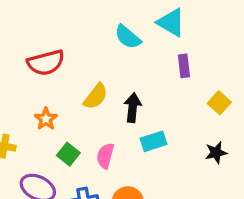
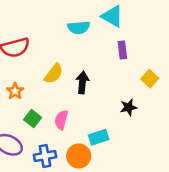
cyan semicircle: (128, 37) -> (79, 28), turned -45
cyan rectangle: (153, 141) -> (99, 137), moved
black star: (216, 153) -> (129, 107), moved

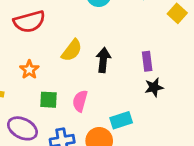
purple rectangle: (122, 50) -> (147, 61), moved
yellow square: (150, 79) -> (177, 13), moved
green square: (33, 119) -> (48, 100), turned -35

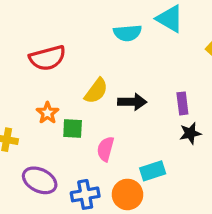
black arrow: (103, 60) -> (132, 102), turned 85
green square: (48, 100) -> (73, 129), moved

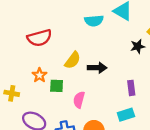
purple rectangle: (182, 103) -> (131, 88), moved
black star: (190, 133) -> (138, 46), moved
cyan rectangle: (153, 171) -> (126, 115), moved

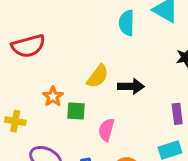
cyan semicircle: (94, 21) -> (127, 23), turned 96
red semicircle: (39, 38) -> (28, 46), moved

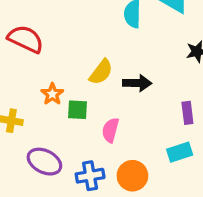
red semicircle: (28, 46) -> (26, 39), turned -140

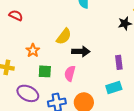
red semicircle: (26, 39) -> (16, 15), size x0.6
black arrow: (137, 83) -> (81, 51), moved
green square: (77, 110) -> (45, 71), moved

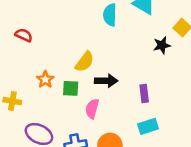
purple rectangle: (119, 62) -> (144, 93), moved
green square: (45, 71) -> (71, 88), moved

